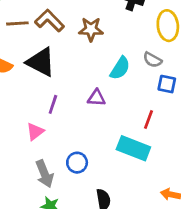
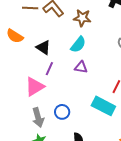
black triangle: (41, 62) -> (43, 47), moved, size x0.7
cyan semicircle: (120, 68) -> (78, 45), moved
pink triangle: (35, 132) -> (35, 87), size x1.5

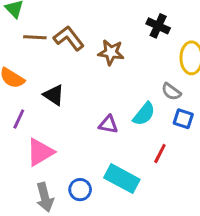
cyan semicircle: (78, 45) -> (144, 114), moved
purple line: (49, 69) -> (19, 119), moved
cyan rectangle: (103, 106) -> (122, 179), moved

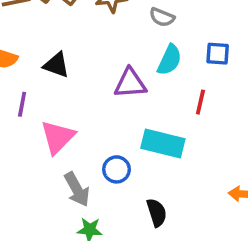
gray semicircle: (171, 92) -> (162, 17), moved
purple triangle: (108, 125) -> (130, 83), size x1.4

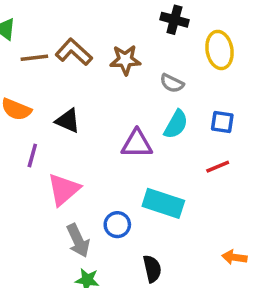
red line: (200, 102) -> (218, 167), moved, turned 50

